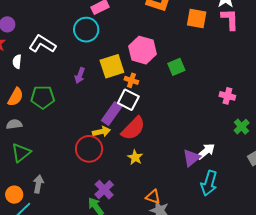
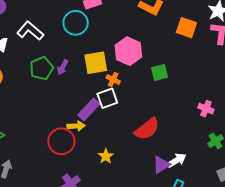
green pentagon: (43, 97) -> (42, 68), moved, turned -30
white square: (128, 100) -> (107, 98), turned 35
red semicircle: (133, 128) -> (147, 129), moved

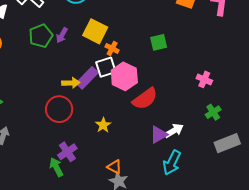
pink hexagon: (128, 51) -> (124, 76), moved
yellow square: (96, 63) -> (95, 31), turned 35
yellow arrow: (76, 126) -> (71, 83), moved

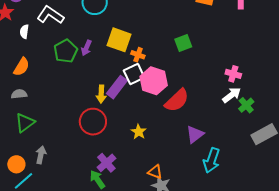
yellow arrow: (71, 83) -> (101, 94), turned 102
white arrow: (174, 131) -> (232, 95), moved

